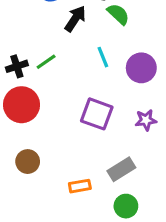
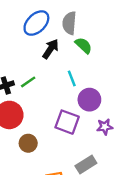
purple circle: (141, 68) -> (89, 100), moved
brown circle: (28, 162) -> (28, 143), moved

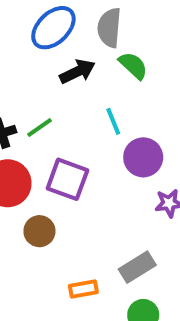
black arrow: (51, 49) -> (77, 72), turned 30
purple square: (67, 122) -> (67, 179), moved

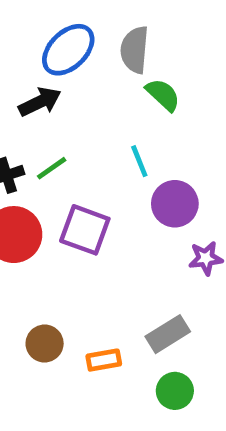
black arrow: (77, 72) -> (40, 102), moved
brown circle: (39, 231) -> (45, 343), moved

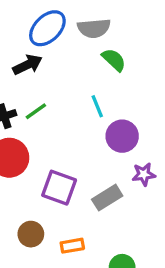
gray semicircle: (135, 50) -> (94, 28), turned -100
purple square: (85, 230) -> (59, 188), moved
gray rectangle: (168, 334) -> (107, 198), moved

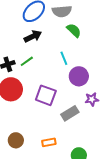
black arrow: (28, 65) -> (33, 36), moved
purple square: (59, 188) -> (46, 95), moved
brown circle: (31, 234) -> (16, 140), moved

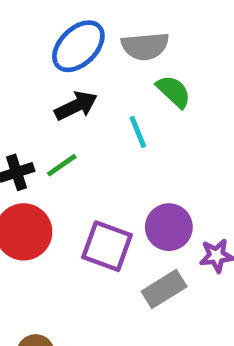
cyan line: (64, 58) -> (138, 132), moved
purple circle: (79, 76) -> (169, 227), moved

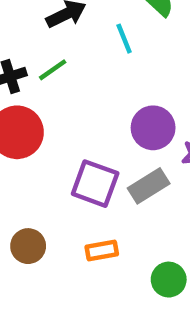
purple square: (107, 246) -> (95, 184), moved

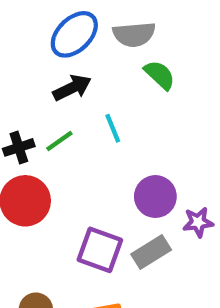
cyan line: (124, 39) -> (113, 128), moved

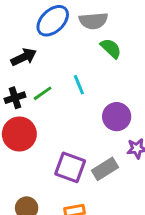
black arrow: (72, 88) -> (24, 57), moved
purple circle: (155, 197) -> (117, 117), moved

